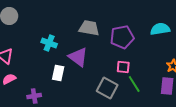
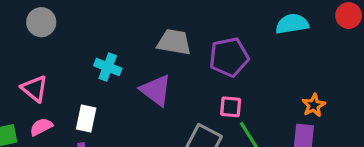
cyan semicircle: (160, 29) -> (292, 24), moved
white rectangle: (58, 73) -> (86, 119), moved

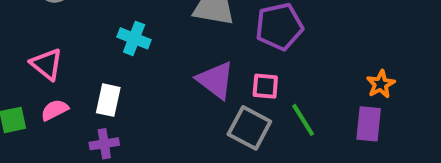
purple triangle: (156, 90) -> (216, 80), moved
pink square: (231, 107) -> (265, 86), moved

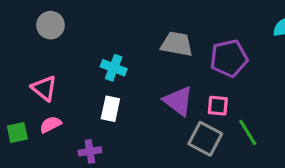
white rectangle: (108, 100) -> (110, 109), moved

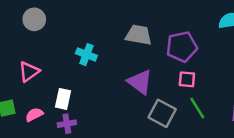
pink triangle: (44, 88) -> (29, 72), turned 45
pink square: (218, 106) -> (187, 79), moved
white rectangle: (110, 109) -> (63, 99), moved
pink semicircle: (51, 125) -> (34, 115), moved

